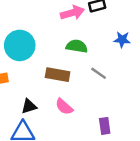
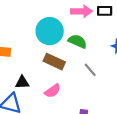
cyan circle: (20, 45) -> (50, 31), moved
pink semicircle: (64, 107) -> (53, 91), turned -91

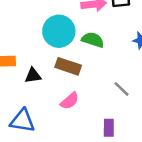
gray line: (90, 70) -> (122, 89), moved
black triangle: (22, 82) -> (33, 76), moved

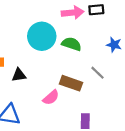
brown rectangle: (68, 66) -> (71, 83), moved
gray line: (122, 89) -> (98, 73), moved

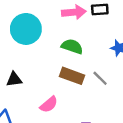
cyan circle: (42, 36) -> (26, 29), moved
brown rectangle: (71, 83) -> (72, 76), moved

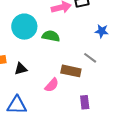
green semicircle: (72, 46) -> (51, 36), moved
brown rectangle: (72, 76) -> (71, 71), moved

